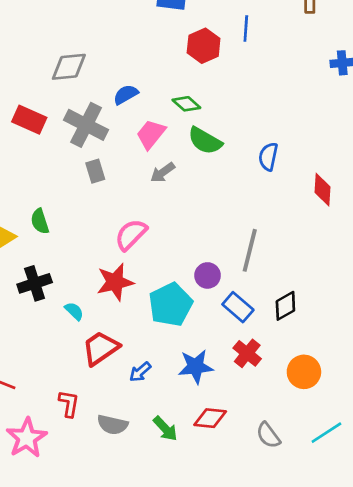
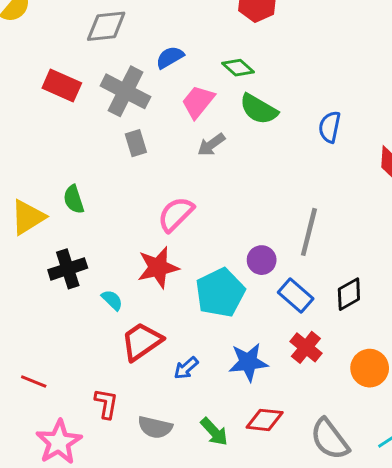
gray semicircle: (268, 435) -> (330, 439), size x1.4

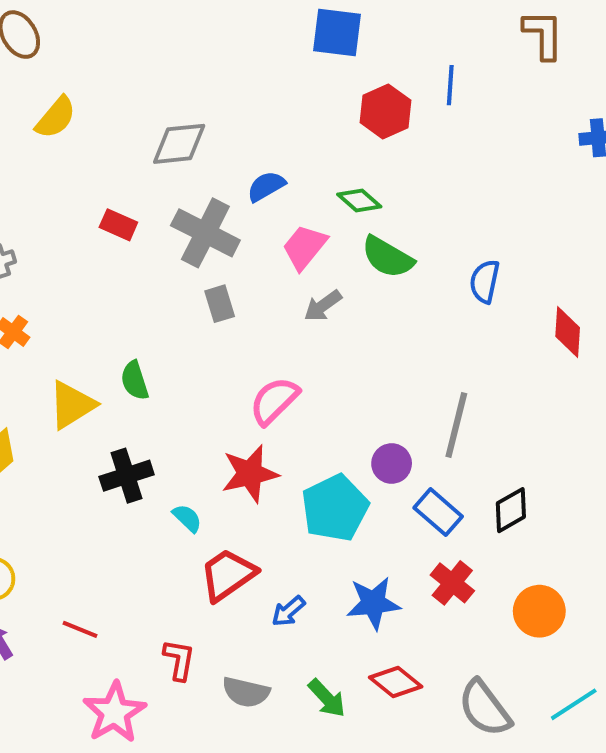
red rectangle: (62, 85) -> (118, 225), size x0.7
red diamond: (265, 420) -> (396, 682), turned 33

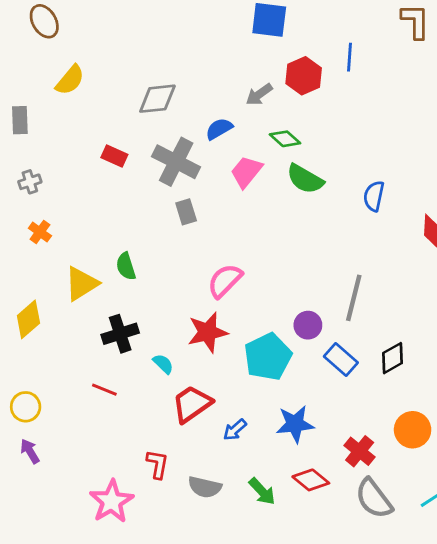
gray arrow: (323, 306) -> (259, 94), moved
red cross: (452, 583) -> (360, 451), moved
red line: (80, 629) -> (104, 390), moved

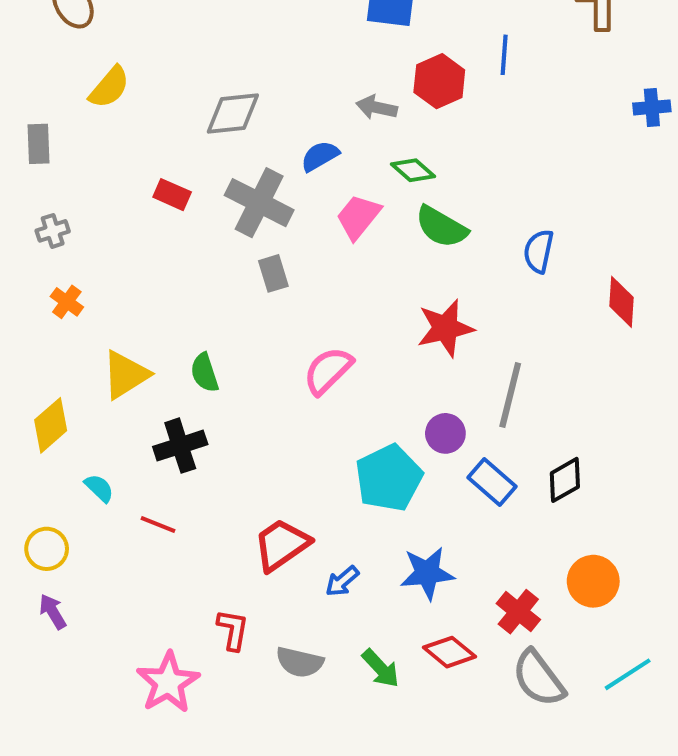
gray arrow: (259, 94) -> (377, 107), turned 48
green semicircle: (126, 266) -> (204, 373), moved
red star: (208, 332) -> (445, 328), moved
cyan semicircle: (163, 364) -> (99, 488), moved

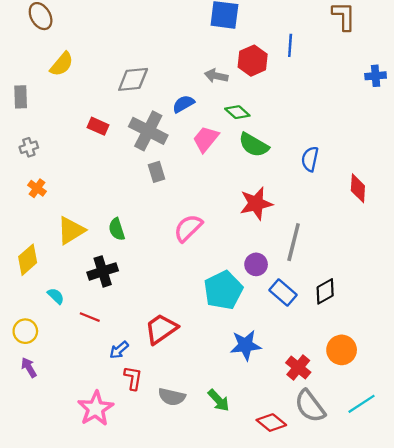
blue arrow: (342, 581) -> (119, 350), moved
red diamond: (449, 652) -> (271, 423), moved

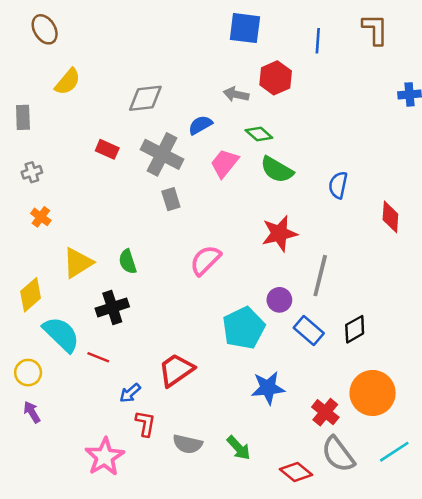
blue line: (290, 45) -> (318, 41), moved
cyan semicircle: (56, 296) -> (61, 334), size x2.0
orange circle: (342, 350) -> (373, 393), size x1.4

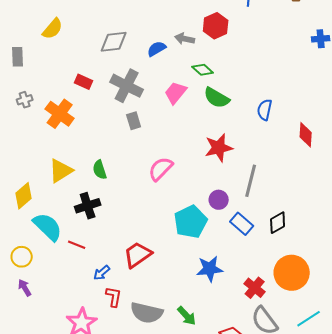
blue semicircle: (200, 125) -> (157, 49), moved
orange cross: (41, 217) -> (60, 114), moved, size x1.8
gray semicircle: (188, 444) -> (147, 313), size x1.4

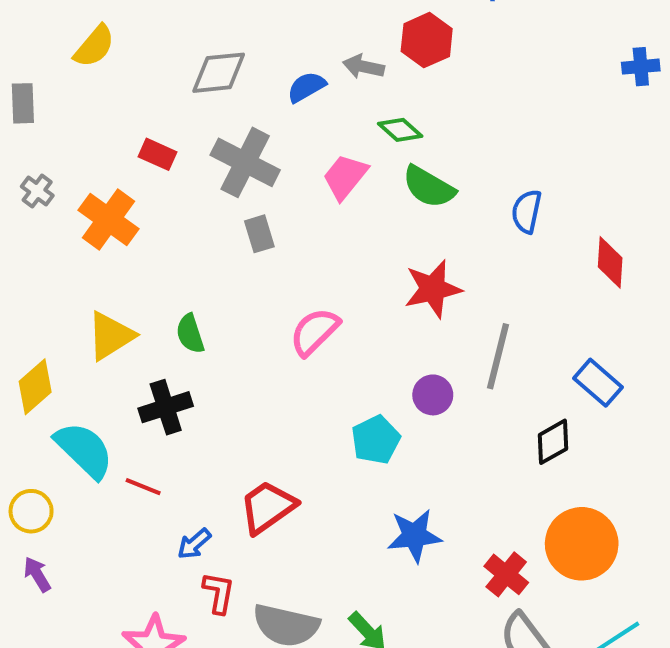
gray cross: (25, 100) -> (37, 191), turned -35
cyan pentagon: (191, 222) -> (376, 440), size x0.7
blue rectangle: (242, 224) -> (598, 383), moved

